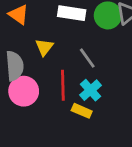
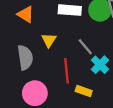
cyan cross: (91, 90) -> (100, 65), moved
pink circle: (24, 91) -> (35, 93), moved

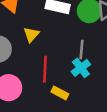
gray line: (85, 47) -> (82, 50), moved, turned 36

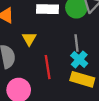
yellow rectangle: (60, 93) -> (82, 79), moved, size x1.5

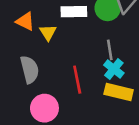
yellow triangle: (29, 39) -> (48, 33), moved

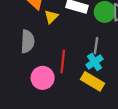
pink circle: (44, 108) -> (43, 78), moved

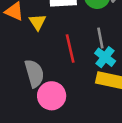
gray semicircle: (27, 41) -> (34, 73), moved
red line: (63, 61) -> (70, 48), moved

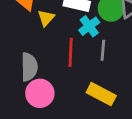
cyan cross: (105, 57) -> (89, 26), moved

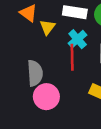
cyan cross: (89, 26) -> (78, 39), moved

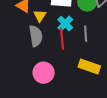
gray semicircle: (35, 73) -> (36, 36), moved

